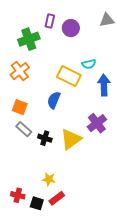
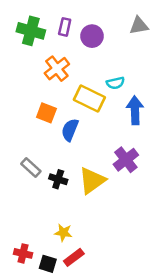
green cross: (29, 39) -> (31, 31), moved, turned 35
orange cross: (20, 71) -> (57, 69), moved
orange square: (20, 107) -> (46, 113), moved

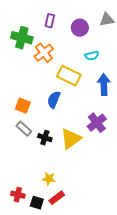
green cross: (31, 31) -> (22, 38), moved
purple circle: (92, 36) -> (80, 28), moved
cyan semicircle: (115, 83) -> (92, 56), moved
orange square: (46, 113) -> (23, 106), moved

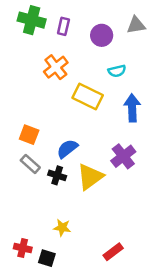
green cross: (22, 38) -> (32, 20), moved
blue semicircle: (54, 100) -> (67, 149), moved, turned 30
red rectangle: (57, 198) -> (113, 252), moved

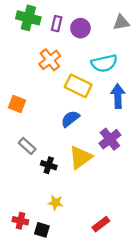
purple circle: (102, 35) -> (80, 28), moved
cyan semicircle: (117, 71) -> (104, 63), size x1.6
orange square: (29, 135) -> (17, 104), moved
blue semicircle: (67, 149) -> (70, 119), moved
black cross: (57, 175) -> (49, 165), moved

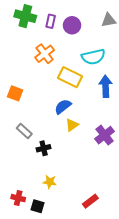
purple cross: (110, 139) -> (105, 135), moved
yellow triangle: (80, 157) -> (72, 125), moved, size x0.6
black cross: (49, 165) -> (44, 148), turned -32

